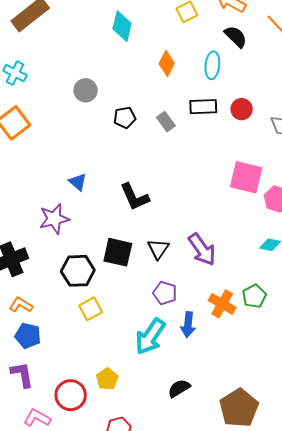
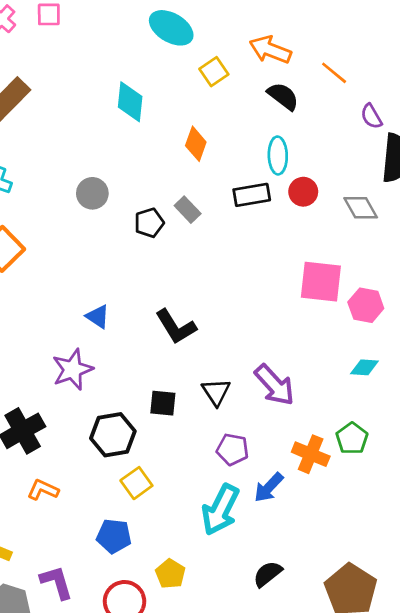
cyan ellipse: (212, 65) -> (278, 155), moved
gray rectangle: (166, 122) -> (188, 210), moved
black square: (118, 252) -> (163, 403), size x0.7
blue arrow: (188, 325) -> (269, 487), turned 45
blue pentagon: (28, 336) -> (114, 536), moved

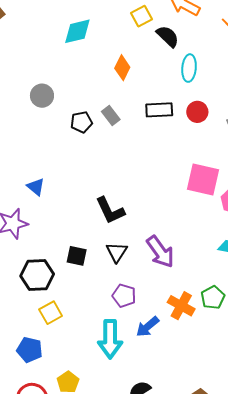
black semicircle: (283, 96) -> (168, 36), moved
cyan diamond: (130, 102) -> (77, 31), turned 64
cyan ellipse: (278, 155) -> (189, 68), moved
black L-shape: (176, 327) -> (110, 211), moved
cyan arrow: (220, 510) -> (110, 339), turned -33

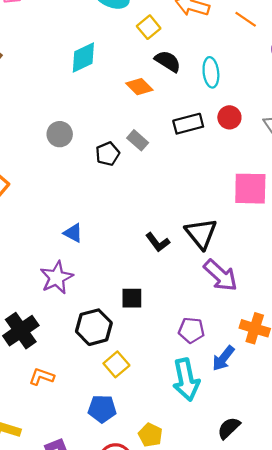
black semicircle: (168, 36) -> (168, 61), moved
orange diamond: (122, 68) -> (139, 87), turned -60
black L-shape: (110, 211) -> (158, 242), size x0.7
black triangle: (117, 252) -> (201, 234), moved, size x1.4

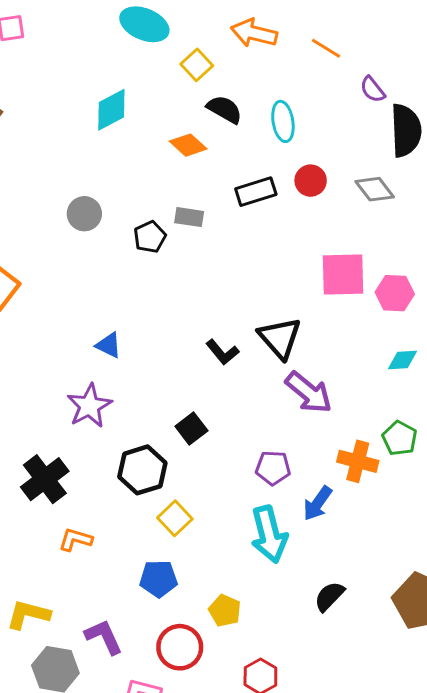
gray rectangle: (138, 140) -> (189, 217), turned -30
black square: (132, 298) -> (191, 429), turned -35

